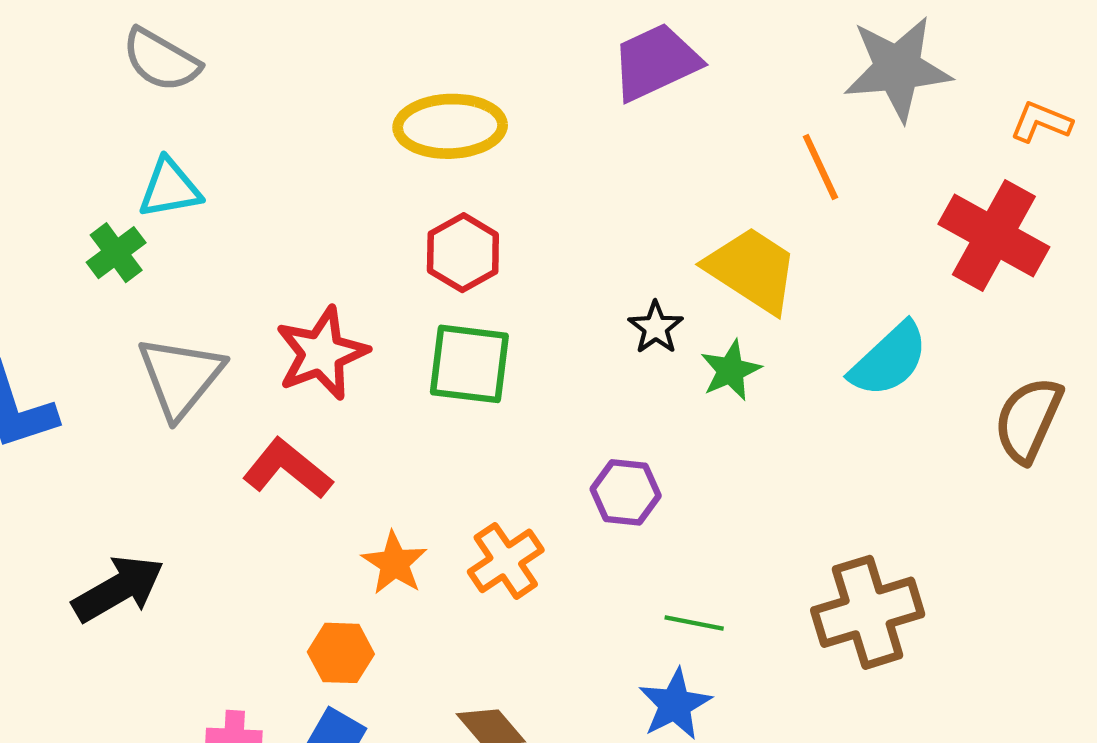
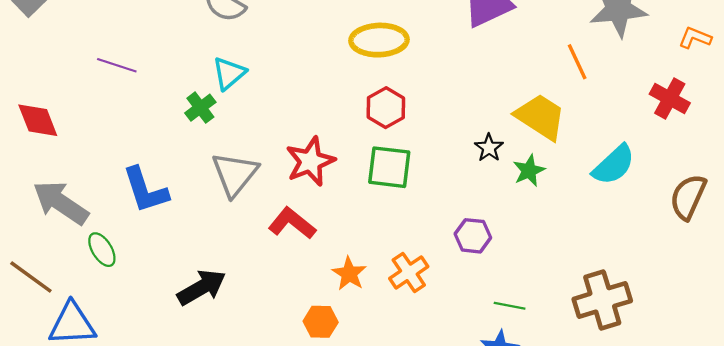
cyan triangle: (170, 188) -> (229, 73), turned -30
red cross: (994, 235) -> (670, 98), size x0.7

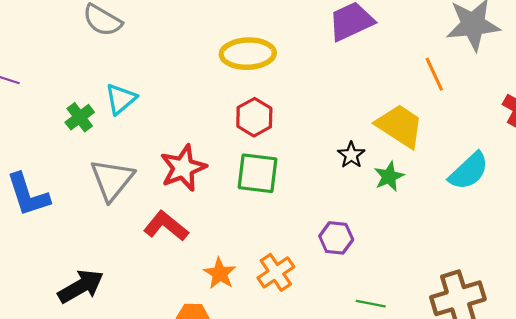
cyan triangle: (229, 73) -> (121, 99), moved

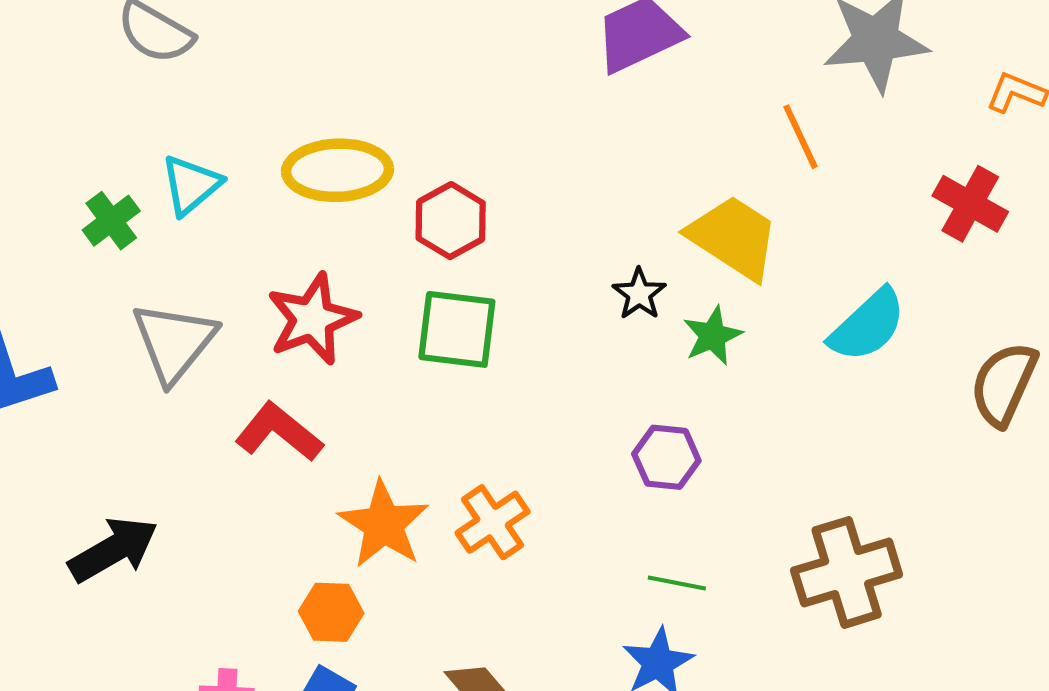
yellow ellipse: (248, 54) -> (338, 170), moved
purple hexagon: (336, 238) -> (666, 457), moved
orange star: (220, 273) -> (384, 524), size x1.4

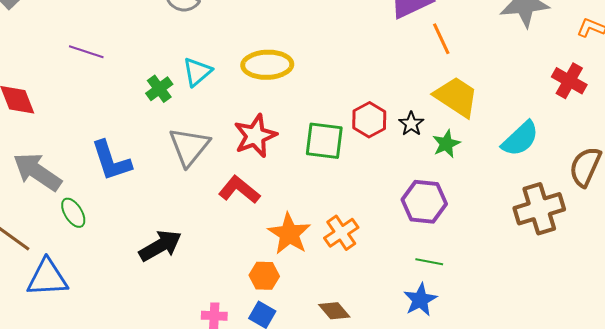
orange line: (800, 137) -> (441, 39), moved
red hexagon: (451, 221) -> (369, 120), moved
purple hexagon: (666, 457) -> (424, 202), size x1.4
brown cross: (847, 572) -> (539, 209), moved

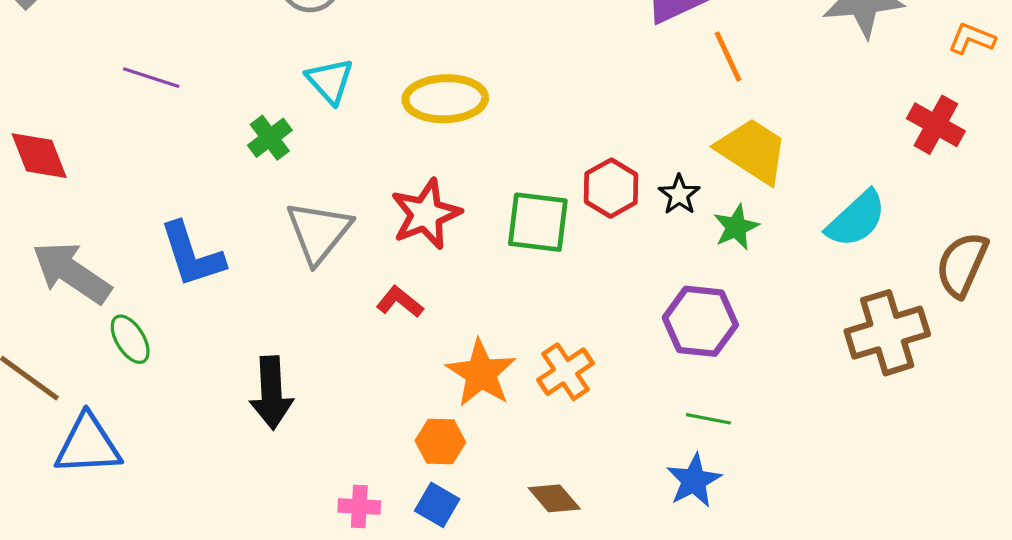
cyan triangle: (197, 72) -> (330, 81), moved, turned -32
red L-shape: (239, 190) -> (400, 302), size x0.7
black arrow: (160, 246) -> (271, 393), turned 117

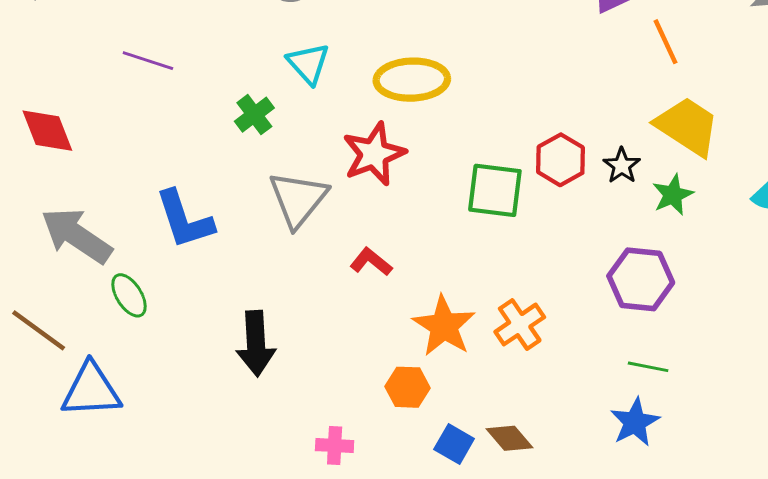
red star: (426, 214) -> (374, 154), moved
blue square: (437, 505) -> (454, 444), moved

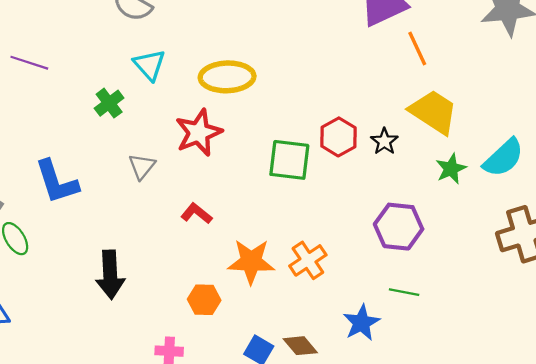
green star: (673, 195) -> (451, 169), moved
gray triangle: (298, 199) -> (142, 166), size x0.6
orange star: (444, 326) -> (251, 262), turned -30
orange hexagon: (407, 387) -> (204, 300), moved
blue star: (635, 422) -> (361, 323), moved

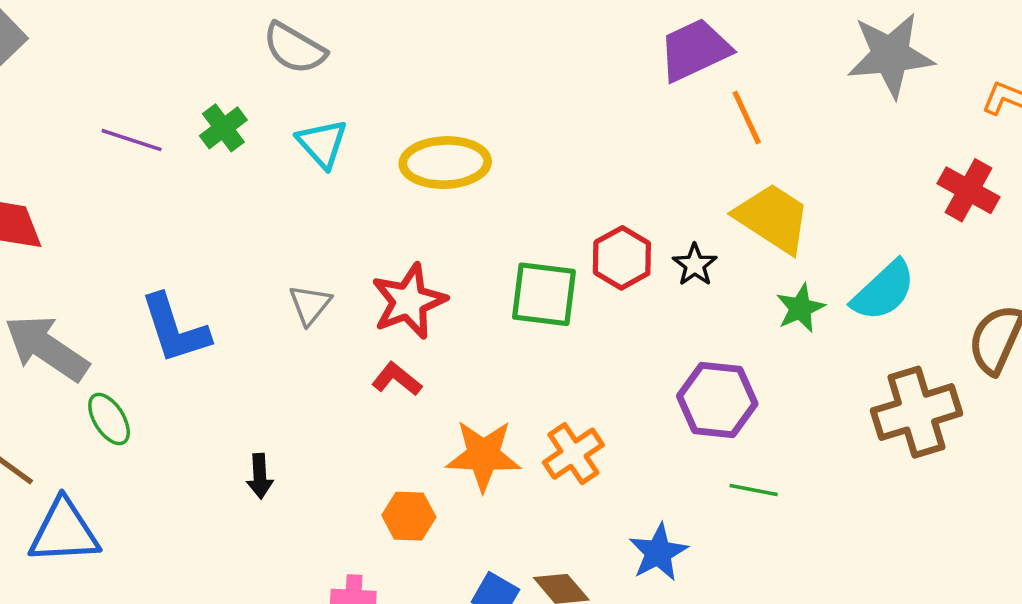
green cross: (109, 103) -> (223, 128), moved
red star: (199, 133) -> (409, 301), moved
black arrow: (110, 275) -> (260, 476), size x0.6
green line: (404, 292) -> (754, 490), moved

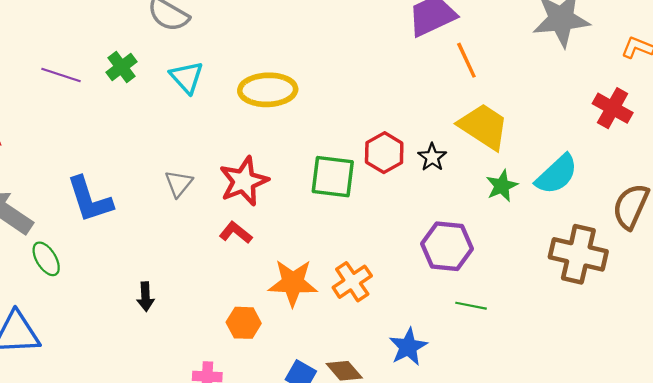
brown cross: (917, 412) -> (578, 254), turned 30

